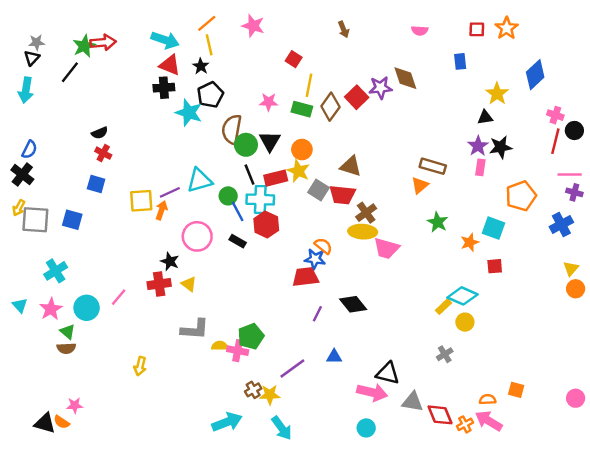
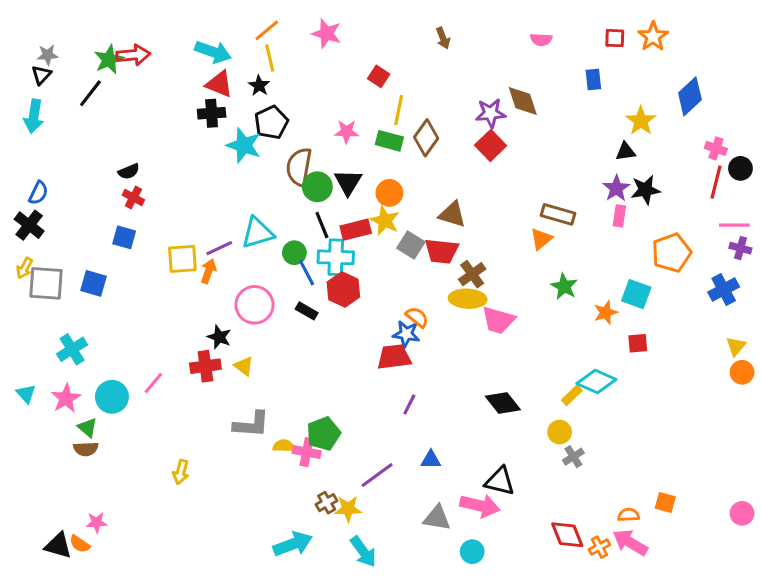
red square: (357, 97) -> (491, 145), moved
black diamond: (353, 304) -> (503, 403), moved
yellow circle: (465, 322) -> (560, 432), moved
gray triangle: (413, 402) -> (437, 518), moved

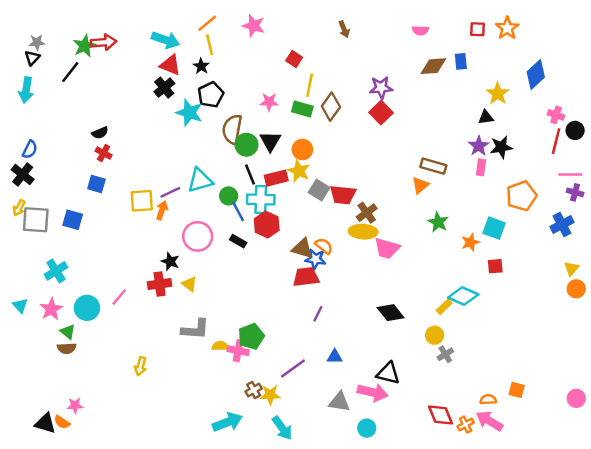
brown diamond: (523, 101) -> (433, 66), moved, turned -76
black cross: (212, 113) -> (164, 88), turned -36
brown triangle: (452, 214) -> (302, 248), moved

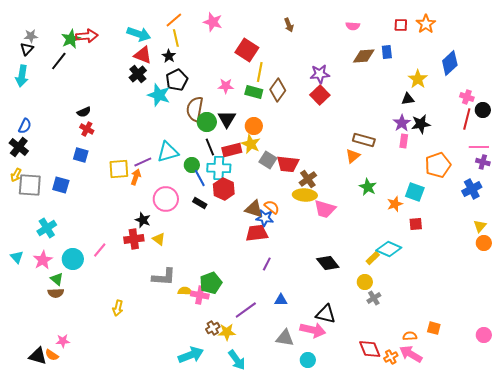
red square: (294, 59) -> (247, 50), size x1.6

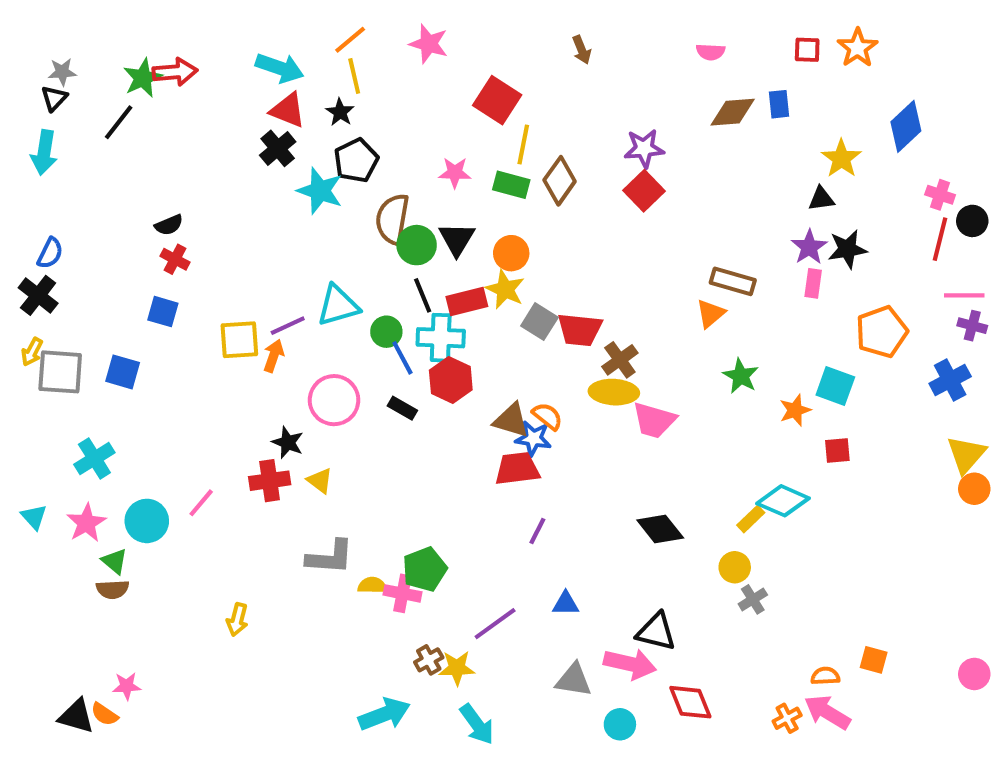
yellow triangle: (480, 226) -> (966, 454), size x1.5
red diamond: (370, 349) -> (690, 702), moved

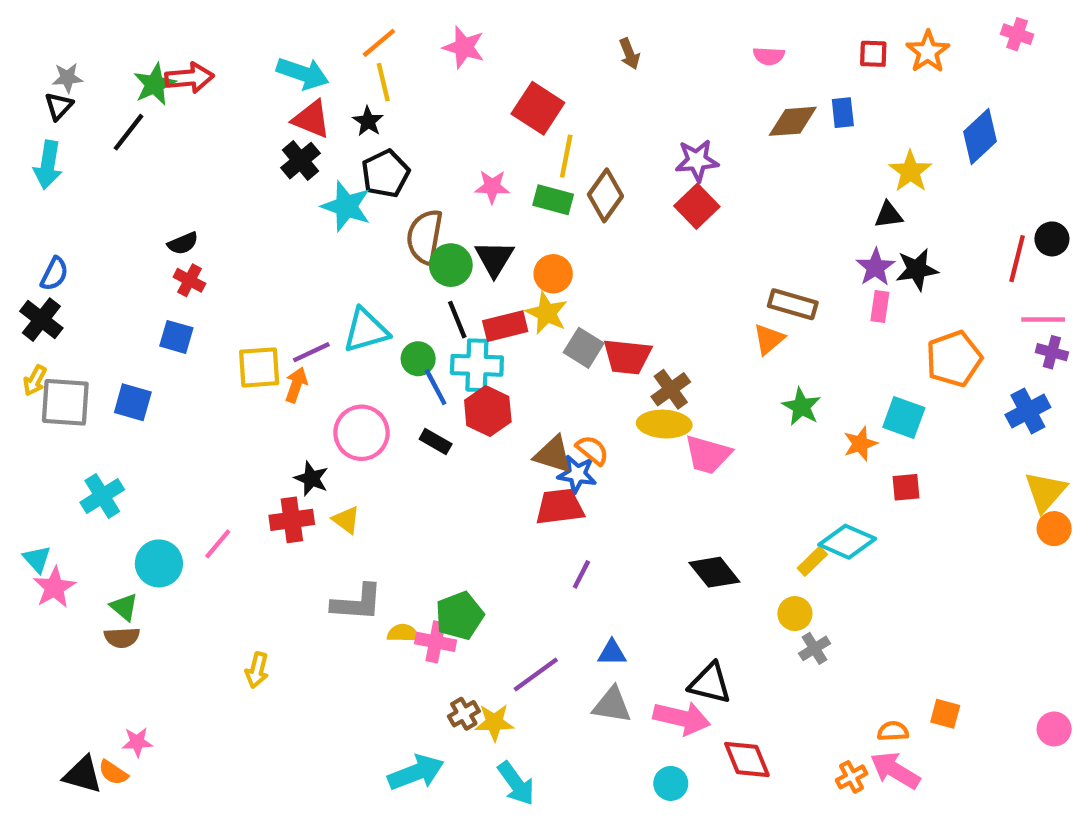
pink cross: (940, 195) -> (1017, 34), moved
pink star: (86, 523) -> (54, 587), moved
gray triangle: (574, 680) -> (612, 705), moved

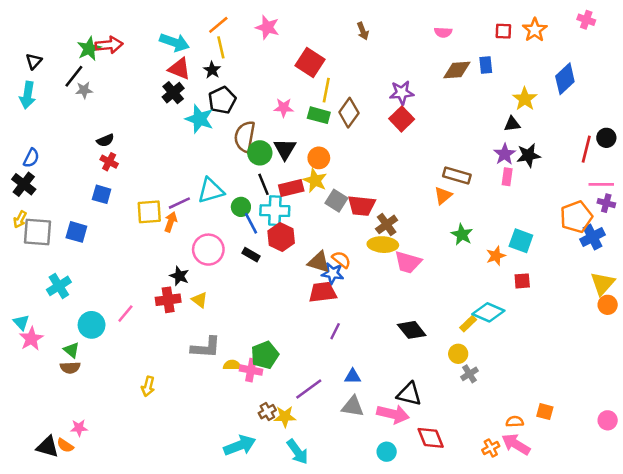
gray star: (67, 78) -> (84, 90), moved
orange pentagon: (954, 359) -> (576, 217), moved

